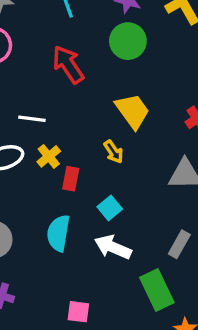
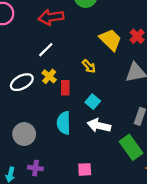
red arrow: (68, 65) -> (51, 17), turned -55
yellow trapezoid: (133, 111) -> (110, 40), moved
white line: (32, 119) -> (46, 50), moved, turned -42

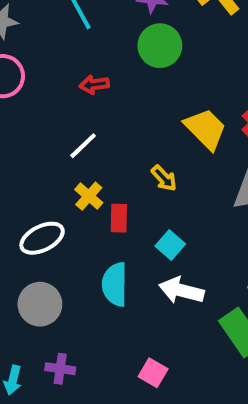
red arrow: (51, 17) -> (94, 85), size x0.6
white ellipse: (22, 82) -> (42, 238), moved
pink square: (85, 169) -> (153, 373), turned 32

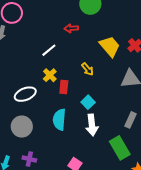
red arrow: (94, 85) -> (71, 28), moved
white arrow: (181, 290) -> (92, 125), turned -115

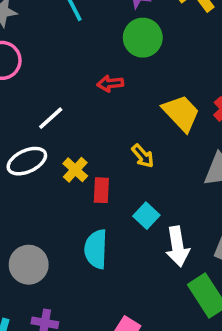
white line: (49, 50) -> (51, 118), moved
white ellipse: (25, 94) -> (27, 161), moved
white arrow: (92, 125) -> (178, 246), moved

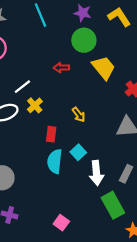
yellow trapezoid: (181, 113) -> (104, 68), moved
yellow cross: (75, 170) -> (35, 105), moved
cyan semicircle: (96, 249) -> (55, 161), moved

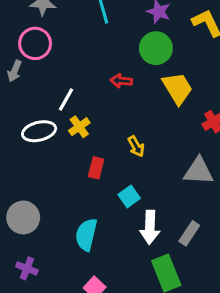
white line: (22, 87) -> (66, 100), turned -30
cyan semicircle: (55, 161) -> (86, 235), moved

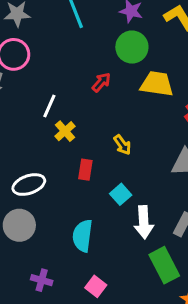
red arrow: (121, 81) -> (101, 82), turned 132
yellow trapezoid: (177, 88) -> (157, 84), turned -44
white ellipse: (39, 131) -> (29, 185), moved
purple cross: (27, 268) -> (42, 280), moved

